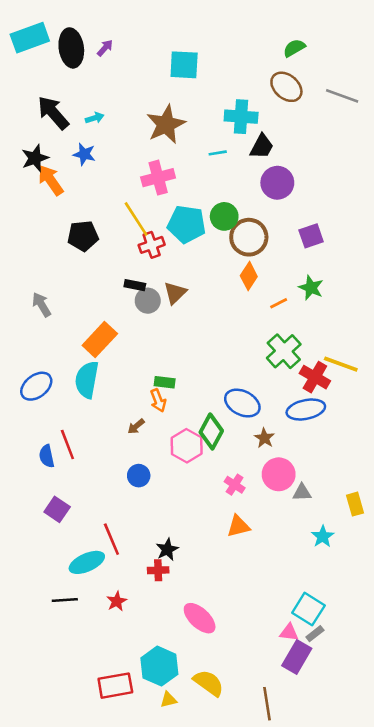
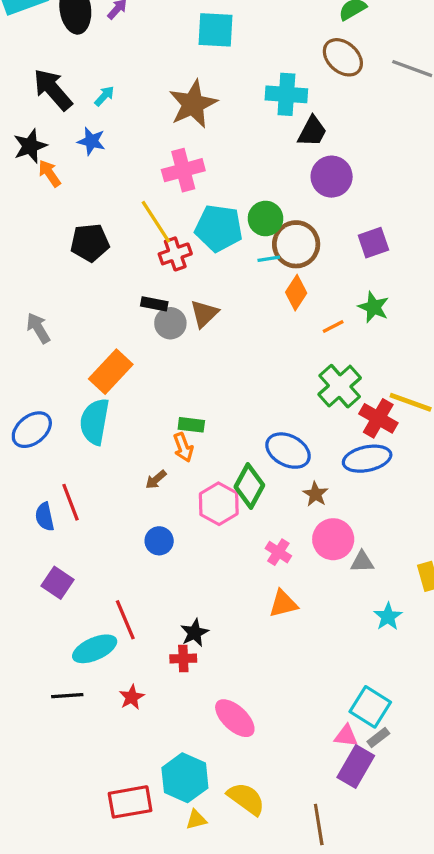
cyan arrow: (95, 118) -> (104, 96), turned -30
cyan line: (218, 153) -> (269, 259), moved
orange arrow: (51, 180) -> (50, 173), size x0.7

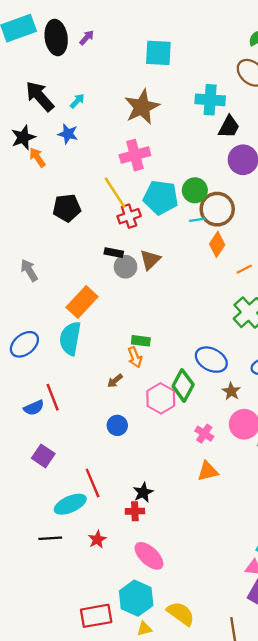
blue semicircle: (45, 517) -> (34, 408), turned -102
pink ellipse: (235, 718) -> (149, 556), moved

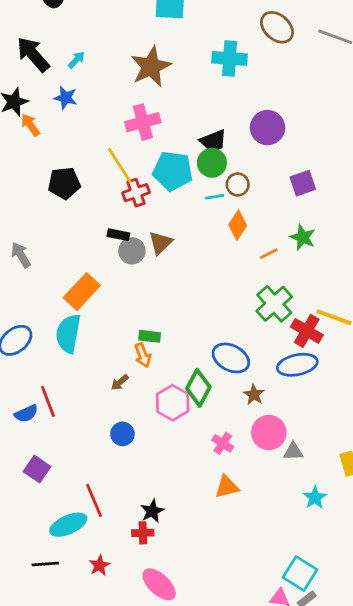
black trapezoid: (229, 127) -> (213, 141), moved, turned 40
brown circle: (217, 209) -> (238, 184), size x0.6

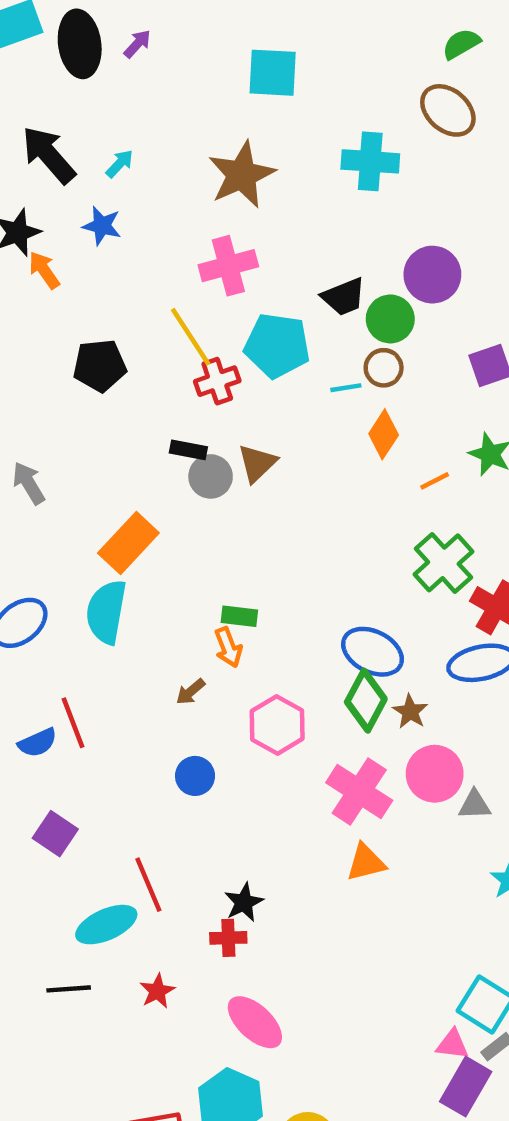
green circle: (212, 163) -> (390, 319), moved
green diamond: (198, 388) -> (366, 701), moved
pink cross: (223, 443) -> (359, 791), size x1.8

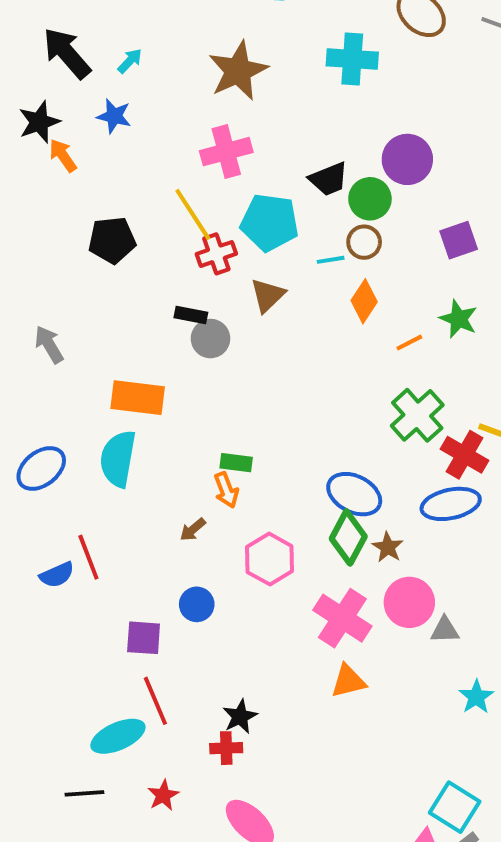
brown triangle: (257, 463) -> (268, 295), moved
orange rectangle: (128, 543) -> (138, 398), turned 54
purple square: (55, 834) -> (144, 638), moved, turned -30

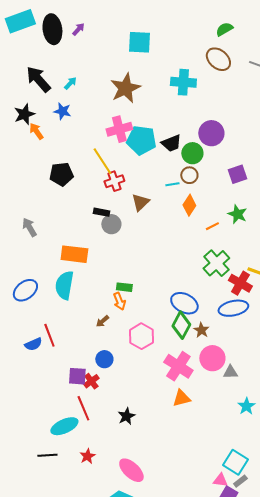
cyan pentagon: (270, 222) -> (141, 140), moved
red cross: (226, 748) -> (91, 381), moved, turned -35

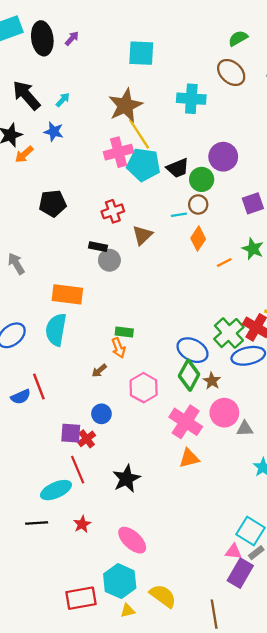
orange arrow: (36, 131) -> (24, 154), turned -96
yellow line: (102, 161) -> (139, 134), moved
green cross: (216, 263) -> (229, 333), moved
black star: (126, 416) -> (127, 479), size x1.4

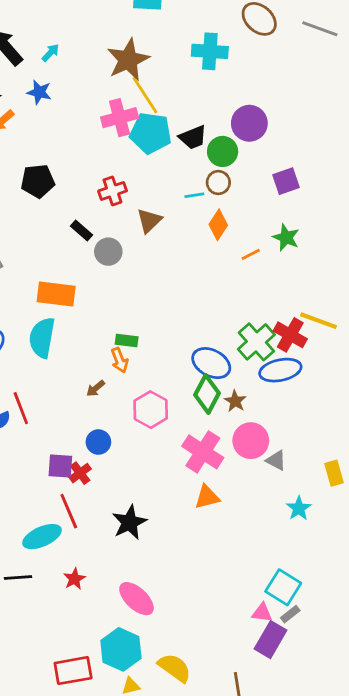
black rectangle: (98, 247) -> (81, 230), moved, turned 30
gray triangle: (245, 429) -> (276, 460), turned 30

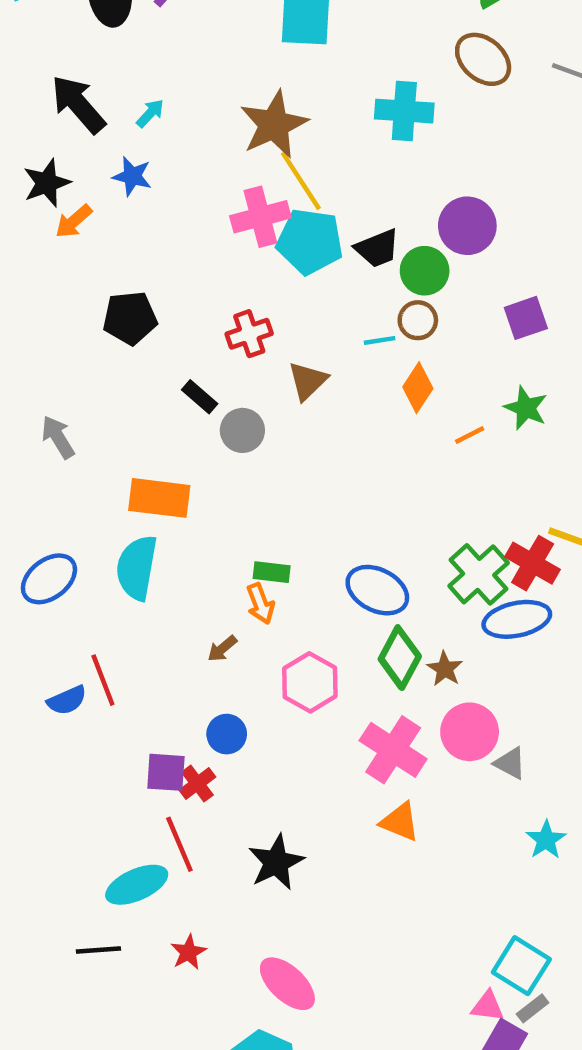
blue ellipse: (211, 363) -> (377, 590), moved
orange triangle: (207, 497) -> (400, 822), turned 36

